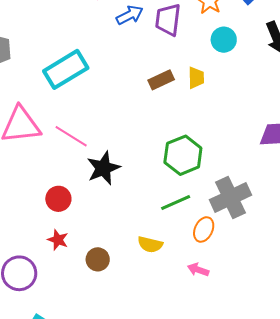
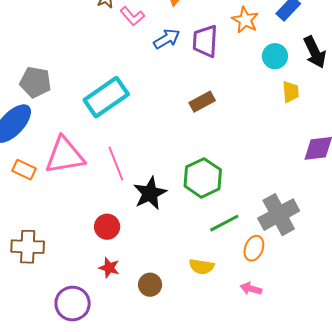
cyan circle: (224, 40) -> (275, 56), moved
yellow trapezoid: (196, 78) -> (291, 92), moved
pink line: (71, 136) -> (116, 164), turned 40
green hexagon: (183, 155) -> (203, 178), moved

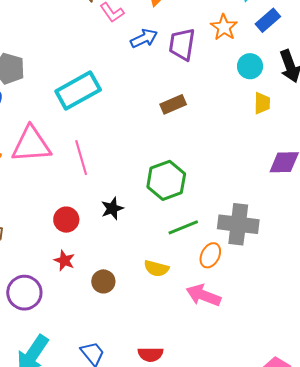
black star: (150, 193) -> (112, 208), moved, size x0.7
gray cross: (279, 215) -> (238, 224), turned 30
pink arrow: (251, 289) -> (203, 295), size x1.6

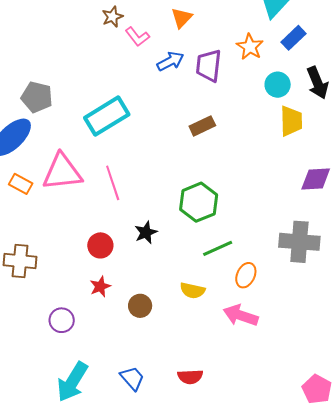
yellow trapezoid: (262, 103) -> (291, 121), size x1.4
gray cross: (238, 224) -> (299, 242), moved
red star: (64, 261) -> (100, 287), turned 30
purple circle: (24, 293) -> (62, 320), size x0.7

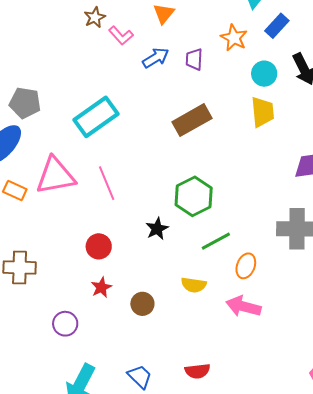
purple trapezoid: (209, 66) -> (194, 59), size x0.7
yellow trapezoid: (291, 121) -> (263, 112), moved
brown rectangle: (202, 126) -> (192, 120), size x1.5
black star: (146, 232) -> (157, 229), moved

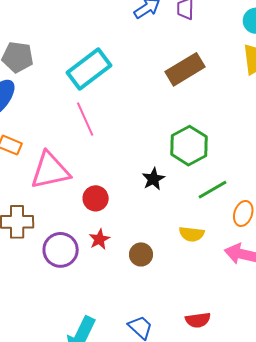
pink triangle: (55, 176) -> (50, 171), moved
pink line: (107, 183) -> (85, 119), moved
purple circle: (65, 324) -> (61, 250), moved, size x1.4

